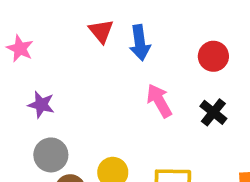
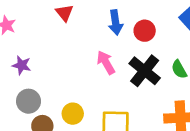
blue arrow: (140, 43) -> (116, 22), moved
black cross: (213, 112) -> (145, 71), size x1.6

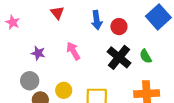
pink arrow: (106, 62) -> (73, 51), moved
purple star: (22, 65) -> (38, 53), moved

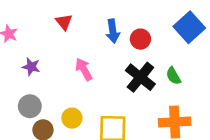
purple star: (38, 53) -> (31, 67), moved

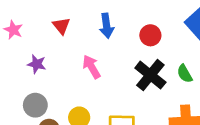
red triangle: (64, 22) -> (61, 26), moved
blue arrow: (113, 31) -> (107, 26), moved

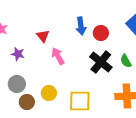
red triangle: (61, 26) -> (43, 36), moved
blue arrow: (107, 26) -> (81, 26), moved

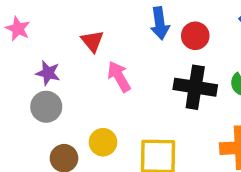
black cross: (101, 62) -> (195, 87), turned -30
gray circle: (17, 84) -> (46, 107), moved

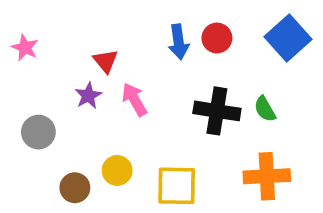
red circle: (195, 36) -> (217, 38), moved
purple star: (48, 73) -> (88, 96), moved, turned 30
gray circle: (46, 107) -> (38, 132), moved

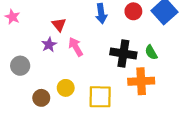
red circle: (217, 38) -> (133, 11), moved
orange cross: (267, 176) -> (141, 81), moved

